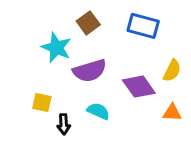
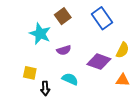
blue rectangle: (143, 26) -> (102, 18), turned 40
purple semicircle: (90, 71) -> (64, 50), size x0.6
purple diamond: (139, 87) -> (99, 62), turned -35

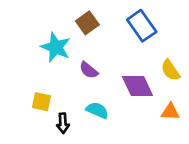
purple semicircle: (64, 50) -> (89, 70), turned 56
yellow semicircle: (123, 50) -> (170, 70), turned 119
purple diamond: (99, 62) -> (137, 86), turned 45

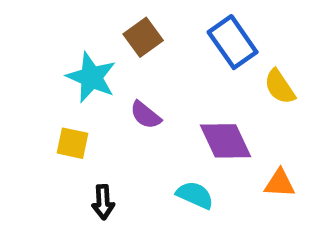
yellow semicircle: (170, 70) -> (280, 87), moved
yellow square: (41, 102) -> (72, 143), moved
cyan semicircle: (97, 110) -> (195, 195), moved

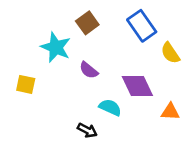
yellow square: (72, 143) -> (26, 84), moved
cyan semicircle: (195, 195) -> (110, 107), moved
black arrow: (103, 202) -> (87, 130), moved, turned -60

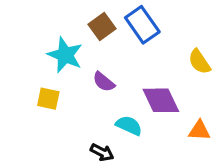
blue rectangle: (142, 26) -> (142, 25), moved
yellow square: (26, 84) -> (48, 99), moved

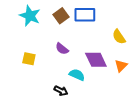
blue rectangle: (142, 25) -> (85, 15), turned -55
cyan star: (65, 55) -> (30, 16), moved
orange triangle: (199, 131) -> (121, 66), moved, turned -48

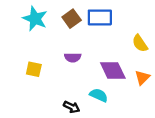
purple semicircle: (62, 49) -> (73, 57), turned -40
cyan semicircle: (77, 75) -> (99, 95), moved

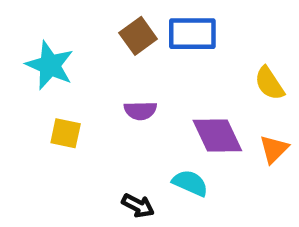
cyan star: (35, 19) -> (50, 65), moved

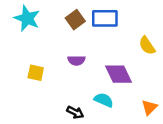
cyan star: (50, 65) -> (27, 18), moved
orange triangle: (274, 149) -> (149, 107), moved

